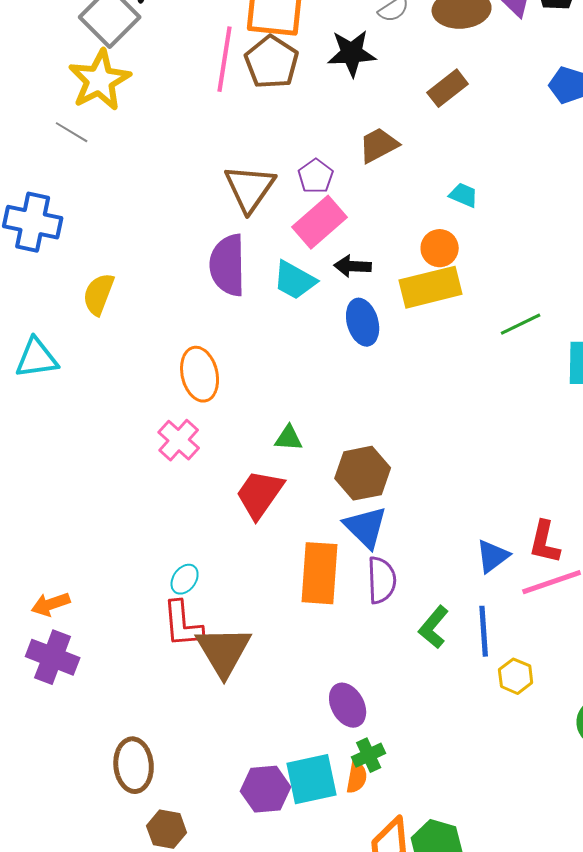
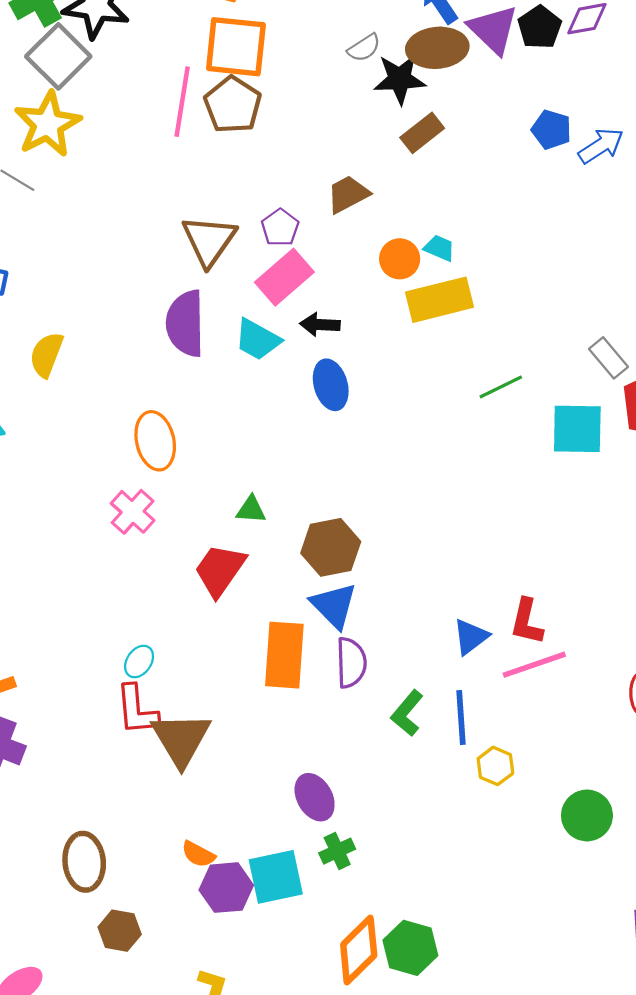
black star: (352, 53) -> (400, 79), moved
orange circle: (440, 248) -> (400, 259), moved
yellow rectangle: (431, 287) -> (439, 300), moved
orange semicircle: (357, 777) -> (198, 854), moved, turned 108

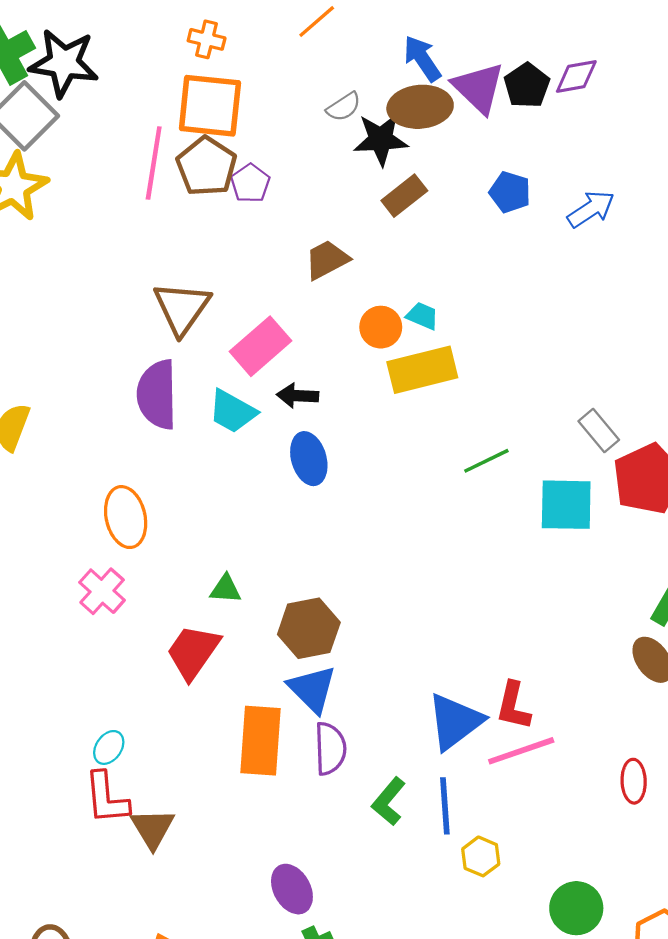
blue pentagon: (551, 130) -> (510, 192), moved
purple pentagon: (280, 228) -> (250, 183), moved
blue triangle: (471, 637) -> (455, 722), size x1.5
brown triangle: (181, 739) -> (153, 828), size x0.7

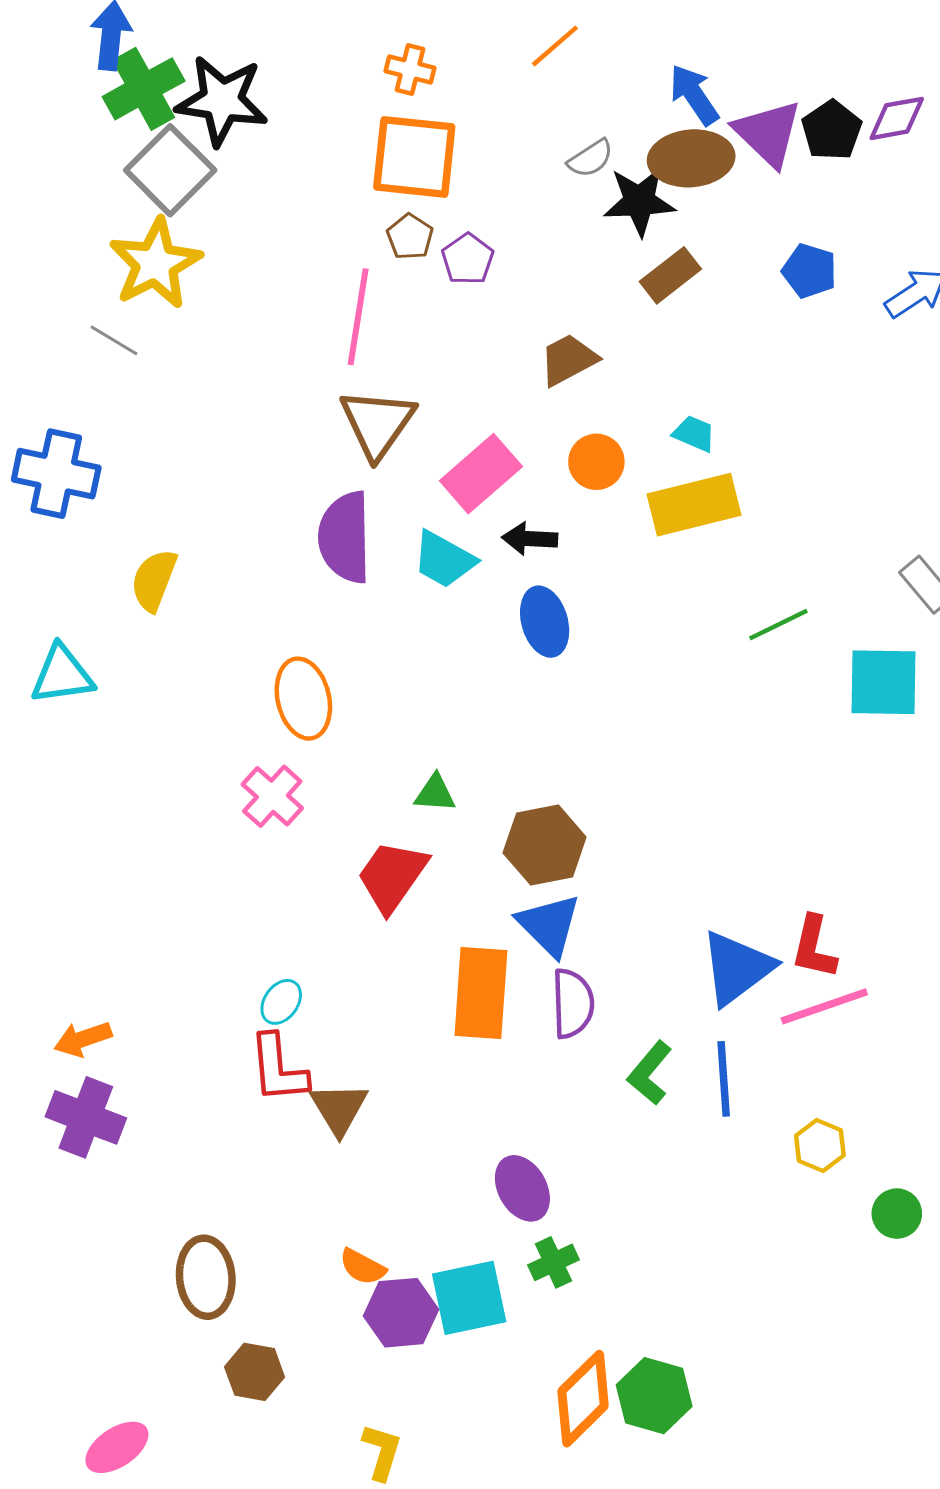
pink line: (154, 163) -> (358, 317), moved
brown pentagon: (207, 166) -> (410, 237), size x0.6
orange circle: (381, 327) -> (596, 462), moved
yellow hexagon: (481, 856) -> (820, 1145), moved
green circle: (576, 908) -> (897, 1214), size x0.7

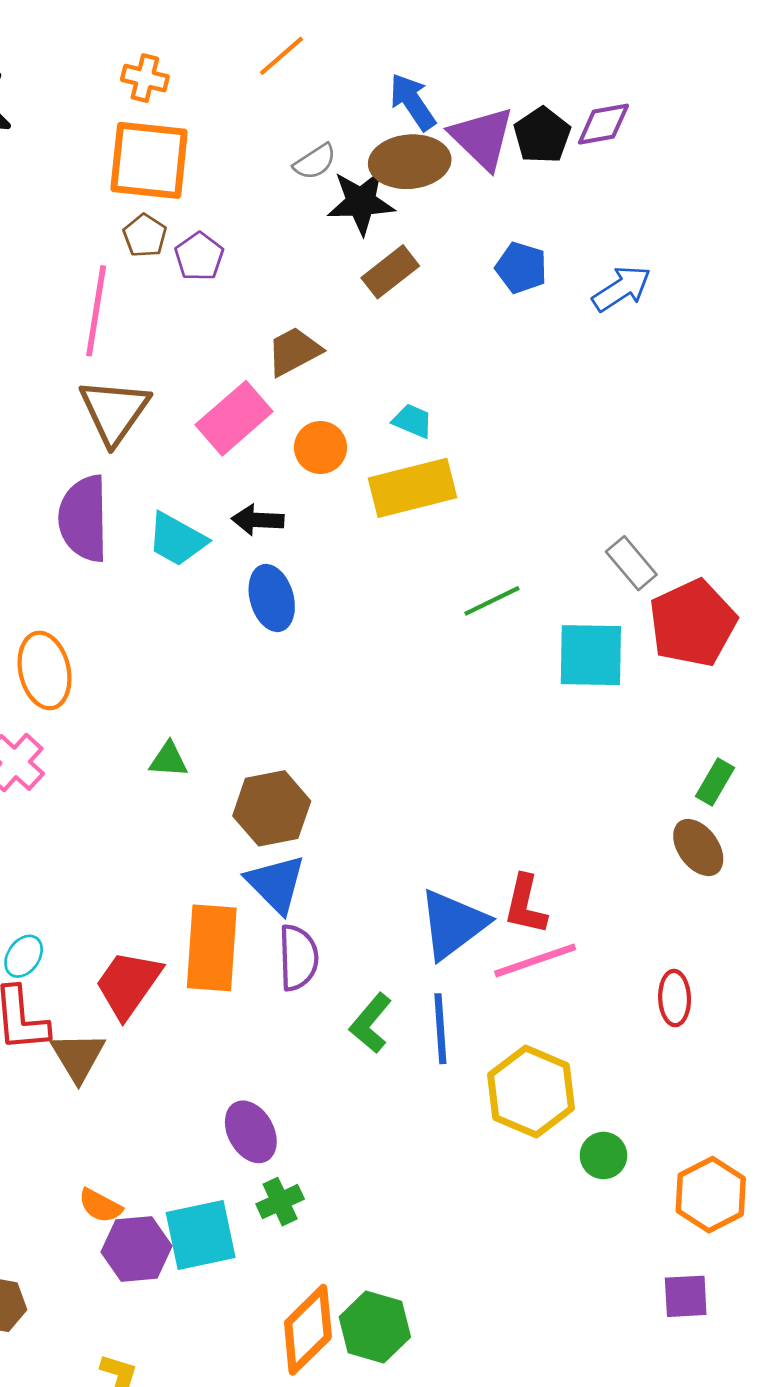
pink rectangle: (481, 474) -> (234, 418), moved
red trapezoid: (392, 876) -> (128, 984), moved
yellow hexagon: (820, 1145) -> (531, 1091), size x1.8

